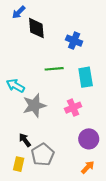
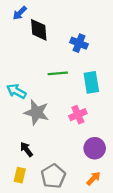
gray star: (34, 105) -> (37, 112), turned 30
gray pentagon: (43, 155) -> (53, 176), moved

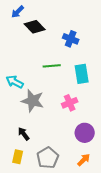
black diamond: (39, 30) -> (35, 27), turned -40

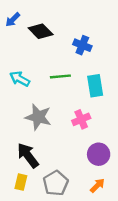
blue arrow: (18, 12) -> (13, 20), moved
cyan arrow: (15, 82) -> (20, 79), moved
black arrow: (24, 134) -> (28, 155), size x1.6

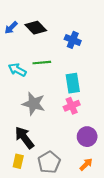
blue arrow: (13, 20) -> (11, 28), moved
green line: (60, 76) -> (42, 63), moved
cyan rectangle: (95, 86) -> (73, 83), moved

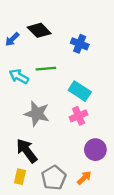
blue arrow: (11, 28) -> (12, 39), moved
cyan rectangle: (73, 83) -> (80, 91), turned -48
orange arrow: (86, 164) -> (84, 178), moved

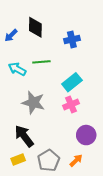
black diamond: (39, 30) -> (35, 27), turned 45
blue cross: (80, 44) -> (72, 40), turned -35
cyan rectangle: (80, 91) -> (72, 82), turned -72
yellow rectangle: (20, 177) -> (18, 159), turned 56

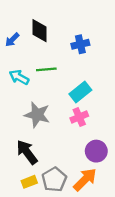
yellow rectangle: (18, 159) -> (29, 182), moved
orange arrow: (76, 160) -> (85, 179), size x1.6

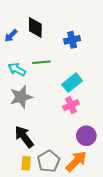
gray star: (37, 115) -> (21, 97), moved, turned -30
yellow rectangle: (29, 182) -> (26, 163), turned -64

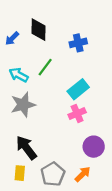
green line: (41, 62) -> (45, 67), turned -48
orange arrow: (76, 161) -> (83, 174), size x0.7
yellow rectangle: (26, 163) -> (20, 173), moved

